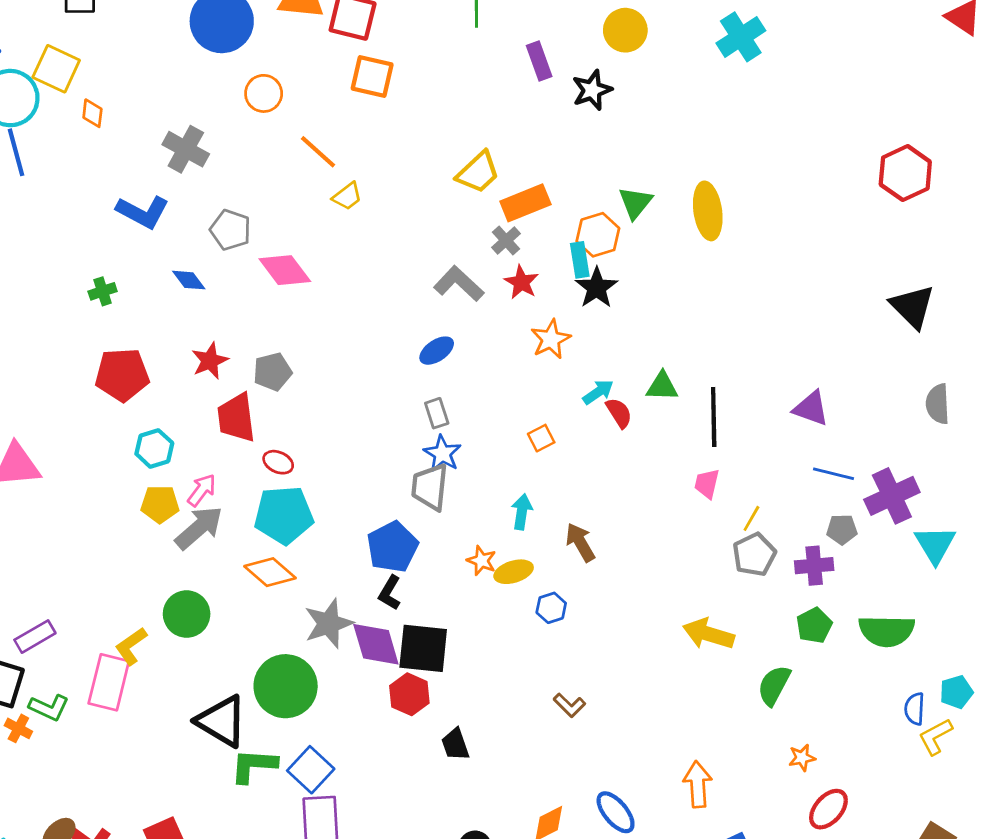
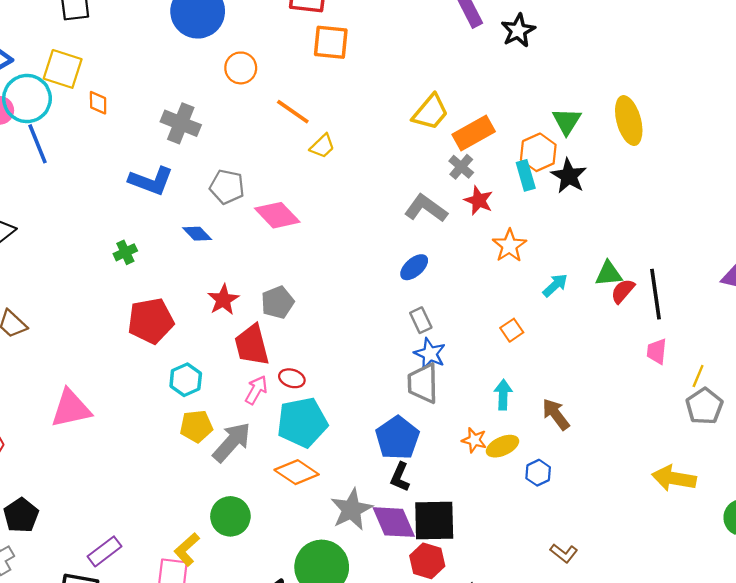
black star: (597, 288) -> (569, 176), moved
red semicircle: (619, 413) -> (623, 291), moved, turned -100
pink arrow: (202, 490) -> (256, 390), moved

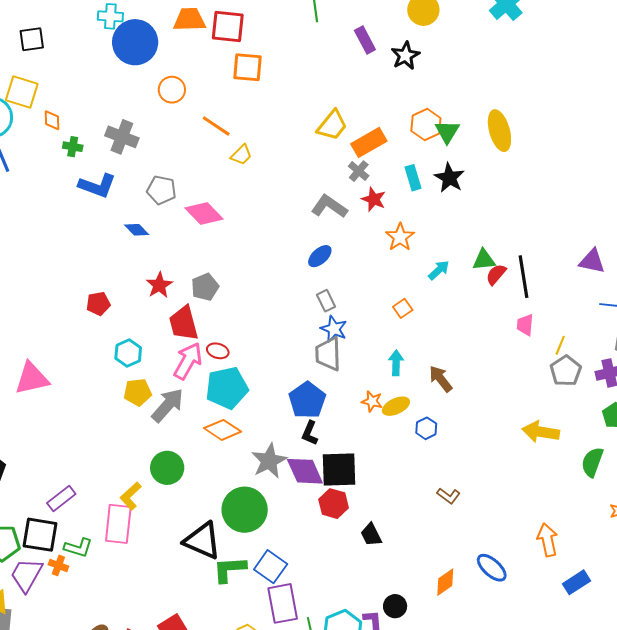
orange hexagon: (538, 152) -> (426, 125), moved
green cross: (125, 252) -> (73, 147), moved, turned 36
red pentagon: (151, 321) -> (98, 304), size x0.6
pink arrow: (256, 390) -> (188, 361), size x1.5

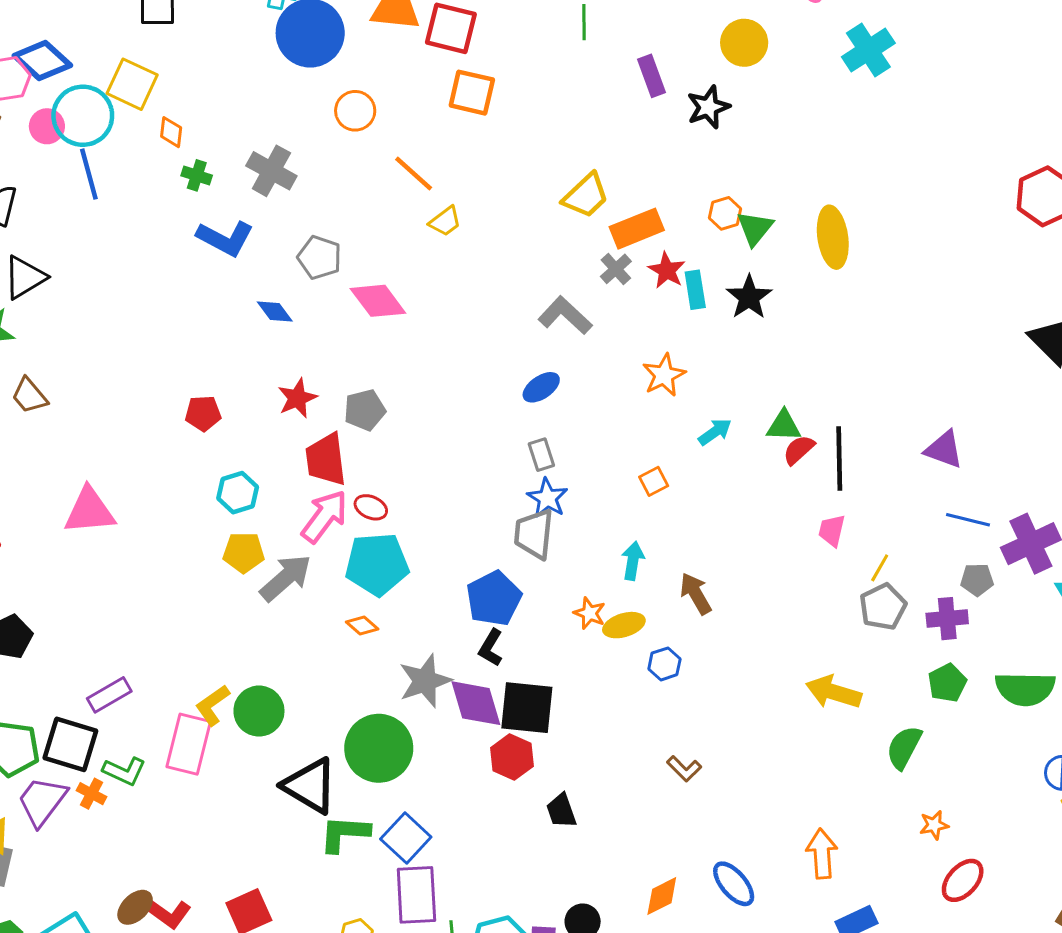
orange hexagon: (426, 125) -> (725, 213), size x0.7
red star: (374, 199) -> (667, 270), moved
orange diamond: (223, 430) -> (362, 626), size x0.6
green circle: (167, 468) -> (259, 711), moved

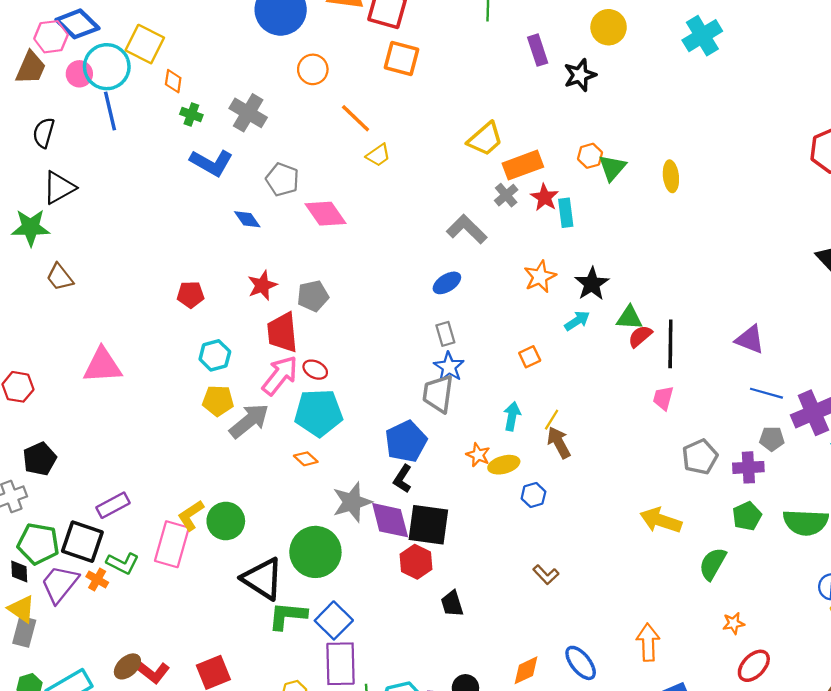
yellow ellipse: (833, 237) -> (671, 176), size x0.7
black star: (749, 297) -> (592, 284), moved
yellow line: (880, 568) -> (552, 420), moved

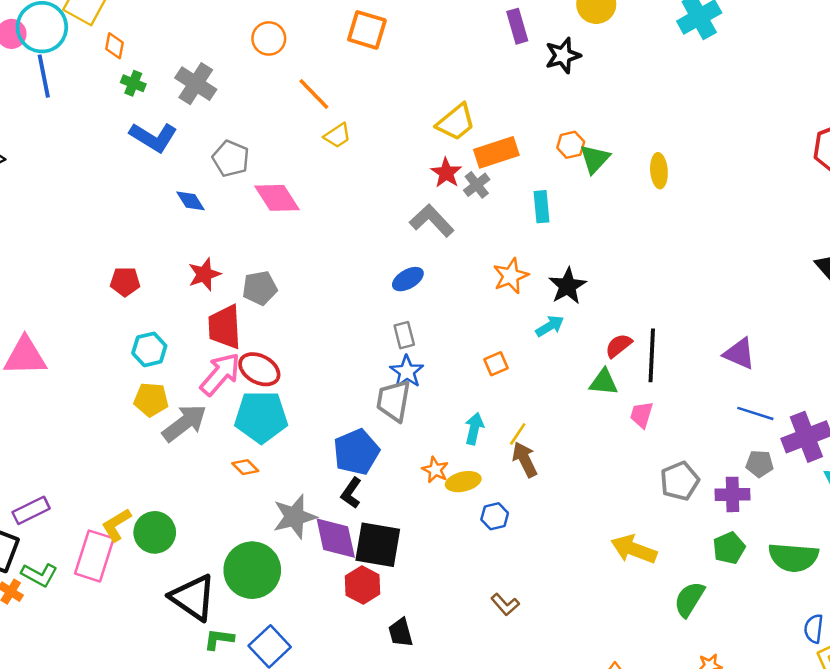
red star: (545, 197) -> (446, 173), moved
green triangle: (629, 318) -> (604, 382), moved
red ellipse: (315, 370) -> (259, 369), size x1.5
green L-shape: (288, 616) -> (219, 639), size x0.7

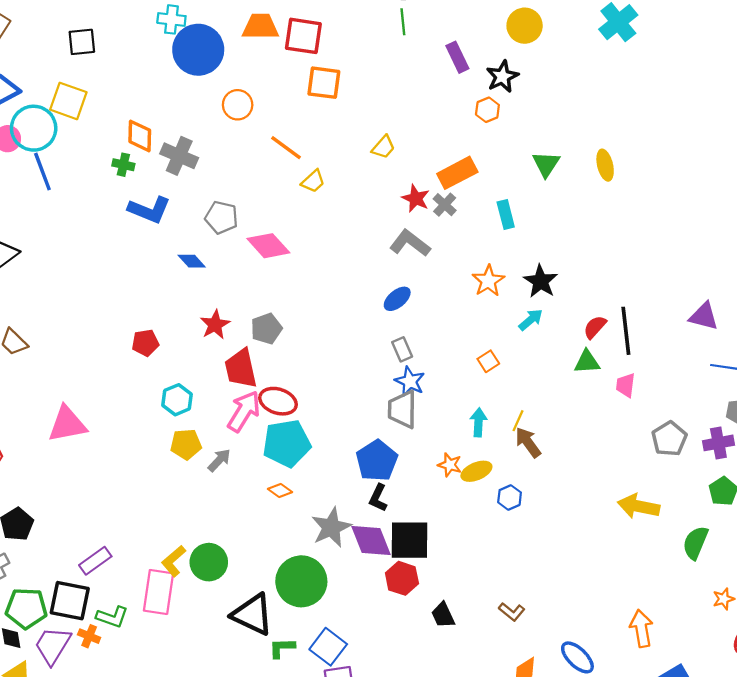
orange diamond: (114, 46) -> (140, 136), moved, size x1.4
yellow trapezoid: (456, 122) -> (383, 147), moved, size x0.7
orange hexagon: (571, 145) -> (487, 110), moved
gray arrow: (184, 423) -> (219, 460), size x0.6
brown L-shape: (505, 604) -> (512, 612), moved

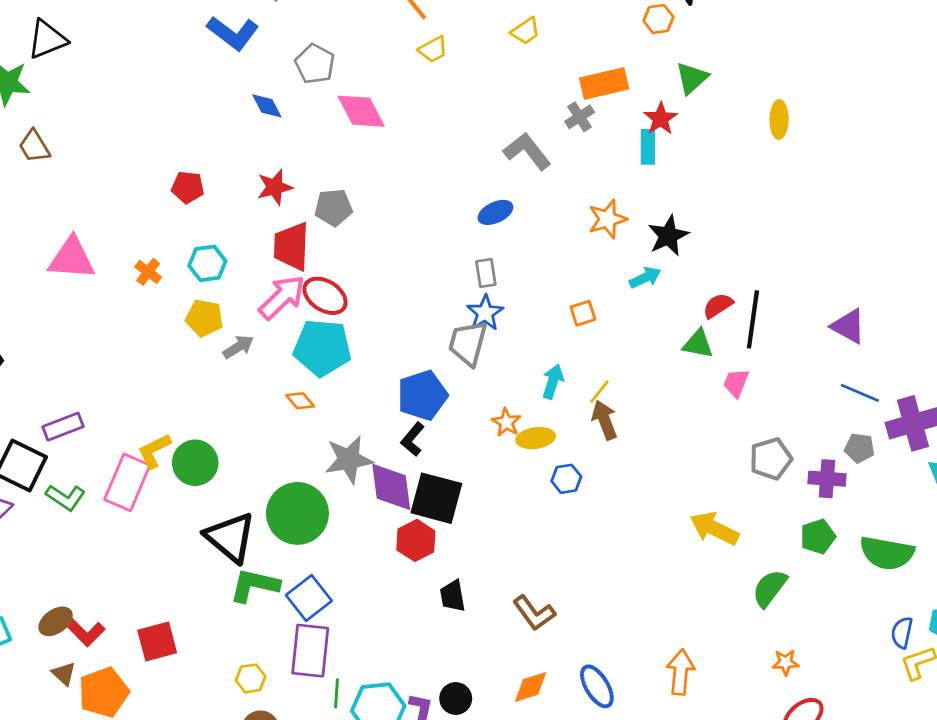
green triangle: (546, 164) -> (692, 78), moved
red star: (416, 198) -> (661, 119), moved
brown L-shape: (512, 612) -> (534, 613), size x1.4
orange cross: (89, 636) -> (148, 272), moved
green L-shape: (282, 648) -> (254, 585), size x1.5

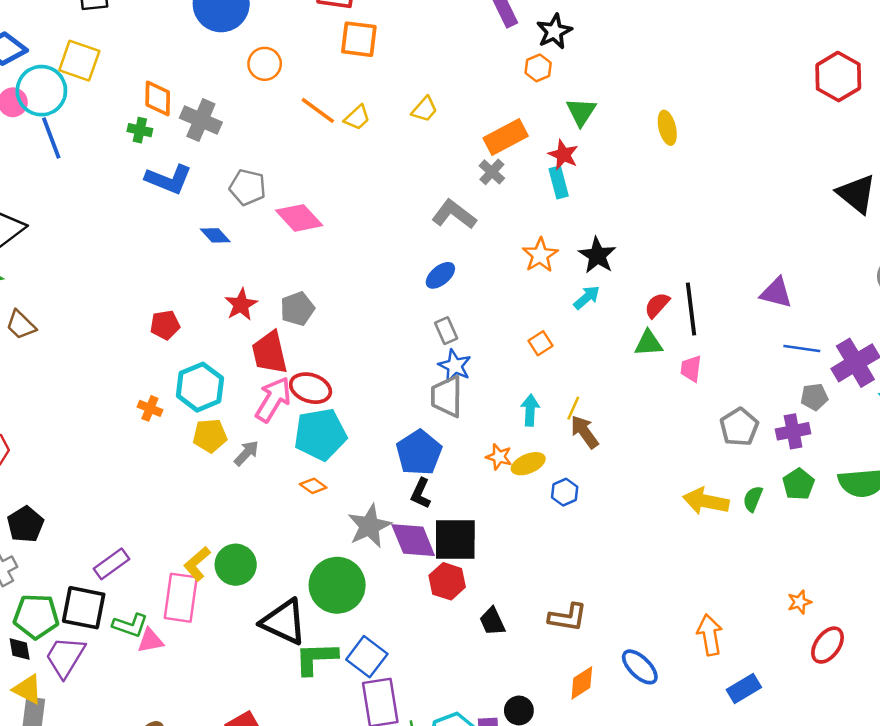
yellow trapezoid: (433, 49) -> (357, 118), moved
pink triangle: (72, 258) -> (150, 641), moved, size x0.6
cyan hexagon: (207, 263) -> (200, 387), size x1.4
green semicircle: (770, 588) -> (753, 499), moved, size x0.7
brown L-shape: (534, 613) -> (568, 617), turned -30

